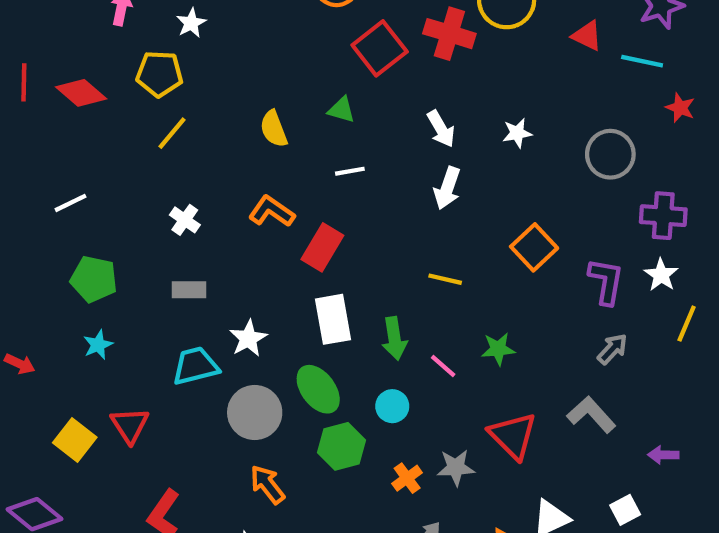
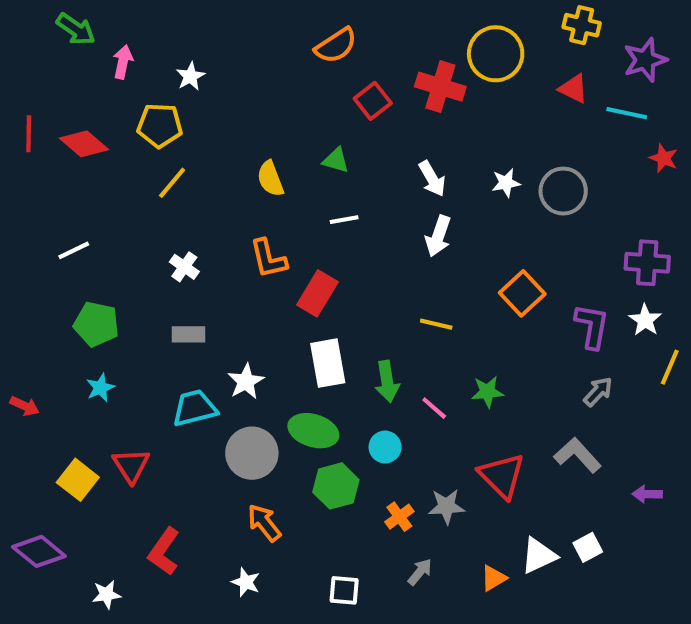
red square: (380, 48) -> (373, 101), size x0.7
gray circle: (610, 154) -> (563, 191), moved
orange L-shape: (272, 211) -> (268, 259), turned -138
green ellipse: (318, 389) -> (313, 431), turned -36
white square: (625, 510) -> (588, 547), moved

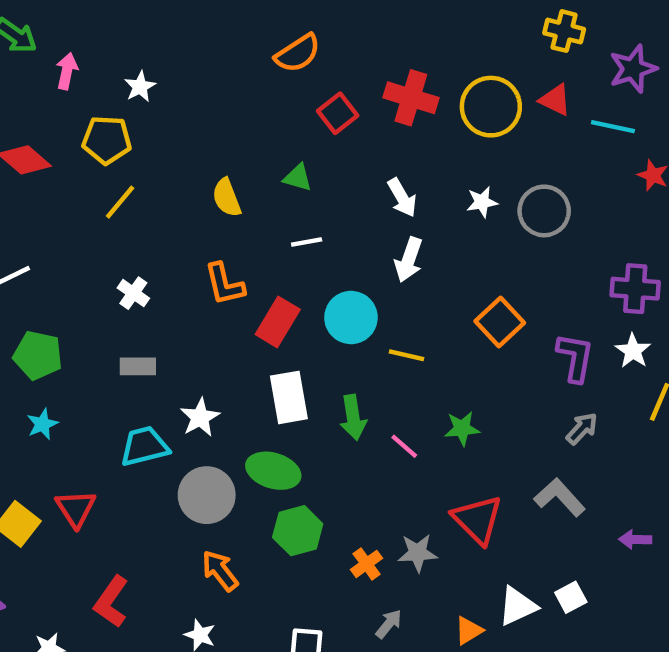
yellow circle: (496, 54) -> (491, 107), moved
cyan circle: (385, 447) -> (351, 317), moved, size x1.5

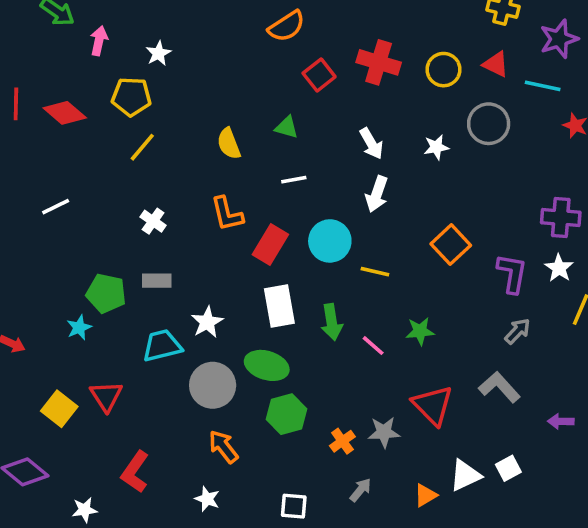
yellow circle: (491, 107) -> (443, 70), size x0.7
gray circle: (544, 211) -> (489, 124), moved
green pentagon: (38, 355) -> (106, 293), moved

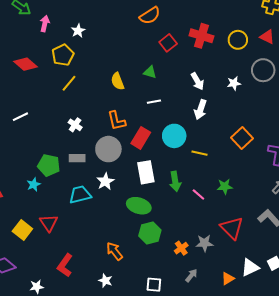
yellow pentagon: (131, 97) -> (63, 55), turned -30
gray circle: (213, 385) -> (108, 149), moved

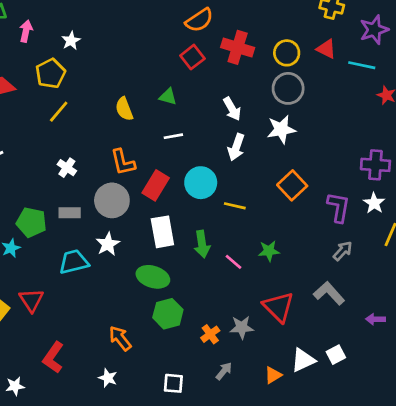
orange semicircle: (150, 16) -> (199, 20), moved
gray circle: (263, 70) -> (288, 88), moved
white star: (234, 83) -> (281, 129), moved, size x1.5

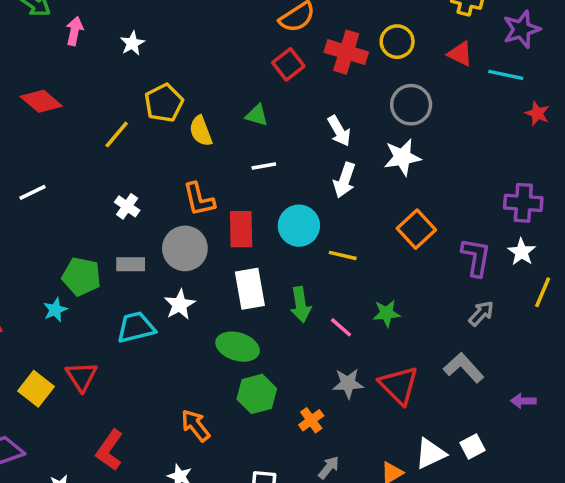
yellow circle: (287, 53) -> (397, 42), moved
yellow pentagon: (50, 73) -> (164, 103), moved
red rectangle: (156, 185) -> (241, 229), turned -32
gray star: (242, 327) -> (348, 383), moved

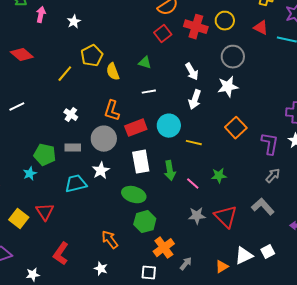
orange L-shape: (199, 199) -> (112, 111), turned 30
red rectangle: (241, 229) -> (136, 128), turned 70
orange cross: (311, 420) -> (164, 248), moved, size x1.5

